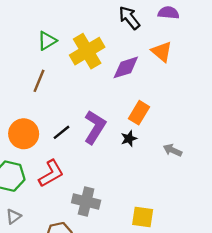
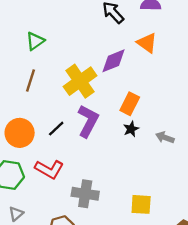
yellow cross: (87, 51) -> (80, 81), moved
black star: (129, 139) -> (131, 129), moved
red L-shape: (51, 173) -> (49, 169), turned 64

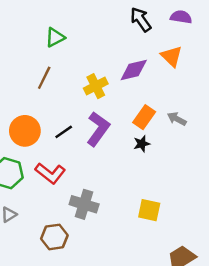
yellow cross: (80, 81) -> (96, 86), size x0.7
gray arrow: (165, 137) -> (177, 119), moved
yellow square: (141, 204) -> (149, 210), moved

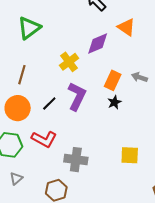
green triangle: (55, 37) -> (29, 28), size x1.4
brown line: (44, 78) -> (22, 75), moved

